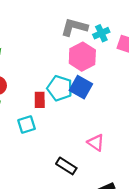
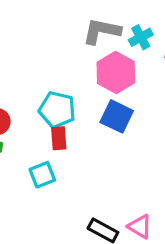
cyan pentagon: (60, 88) -> (57, 110), moved
pink triangle: (96, 143) -> (140, 227), moved

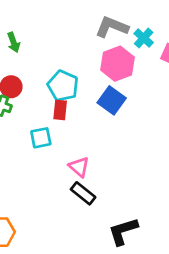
cyan cross: (141, 37) -> (144, 38), turned -30
pink triangle: (140, 227) -> (79, 167), moved

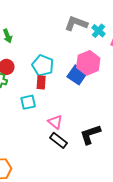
pink hexagon: (117, 64) -> (88, 63), moved
black L-shape: (123, 231) -> (90, 134), moved

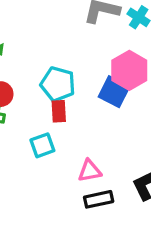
pink triangle: (55, 122) -> (90, 171), turned -42
black rectangle: (59, 140) -> (99, 199), turned -42

